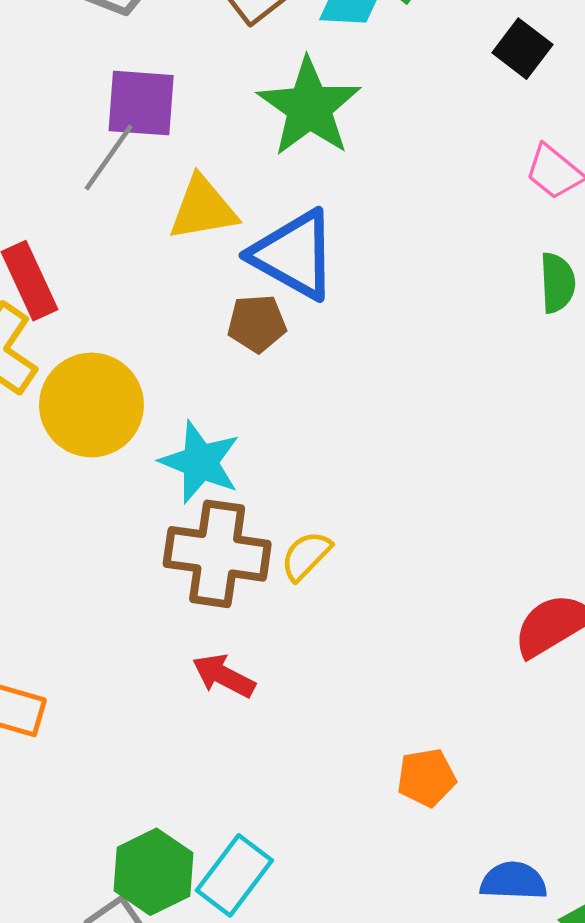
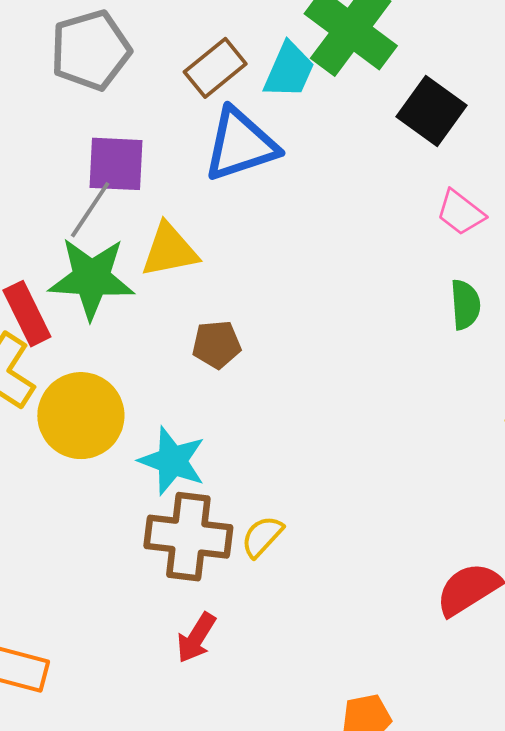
black square: (522, 49) -> (432, 111), size x1.4
green star: (309, 107) -> (91, 278), moved, turned -30
blue triangle: (294, 255) -> (240, 145), moved, turned -46
red arrow: (224, 676) -> (196, 638), turned -84

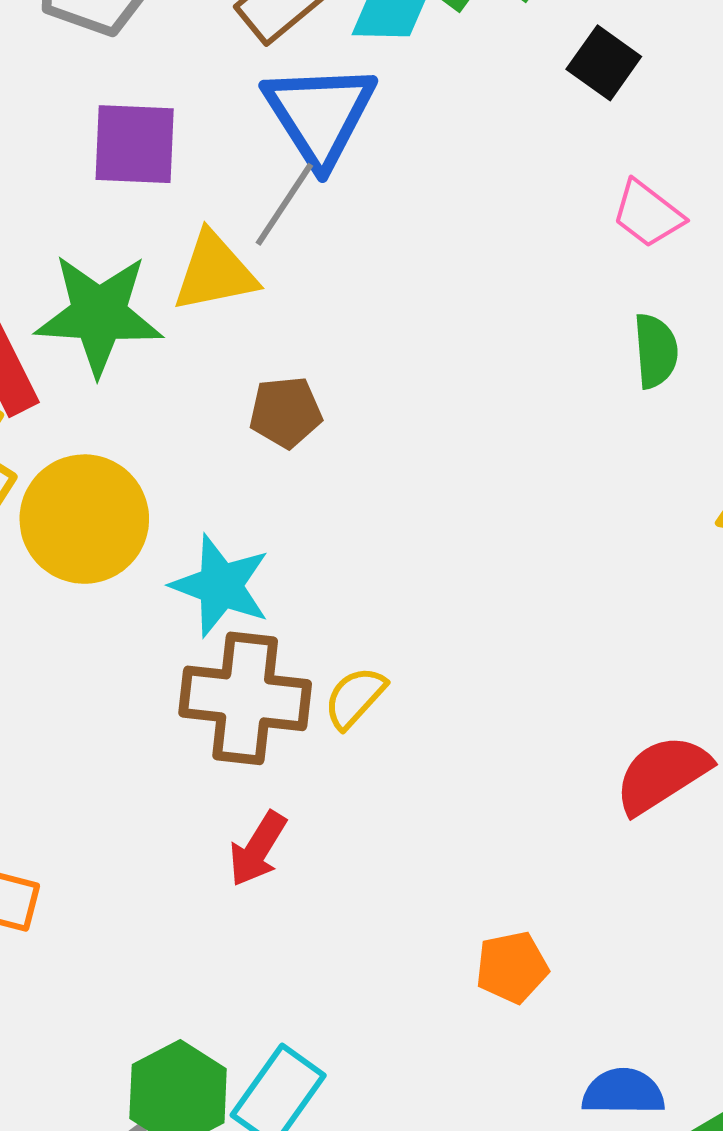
black square: (432, 111) -> (604, 63), size x0.7
blue triangle: (240, 145) -> (320, 115), turned -44
gray line: (90, 210) -> (284, 204), moved

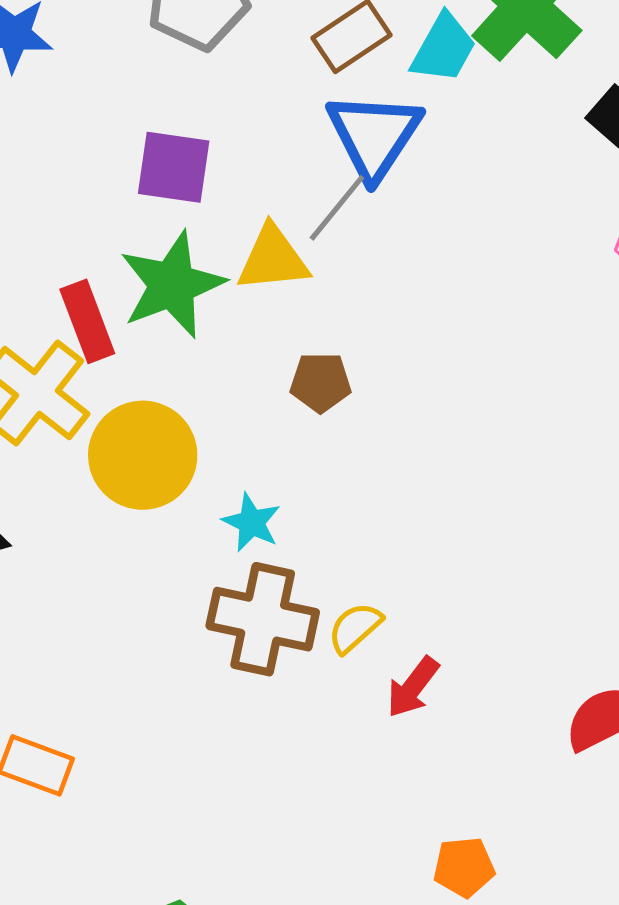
purple square: (135, 144) -> (174, 167), moved
green star: (99, 314) -> (172, 285), turned -30
cyan star: (221, 586) -> (252, 523), size x0.7
red arrow: (258, 849) -> (413, 687), moved

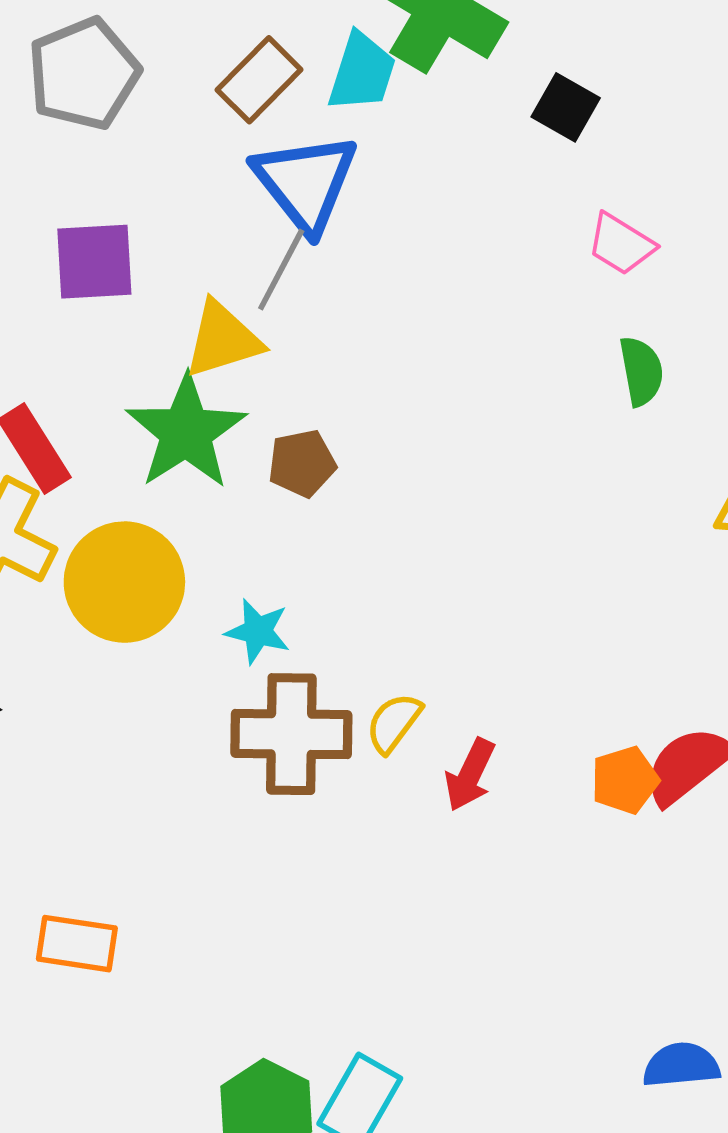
green star: (172, 285) -> (186, 432), moved
orange pentagon: (464, 867) -> (625, 780), moved

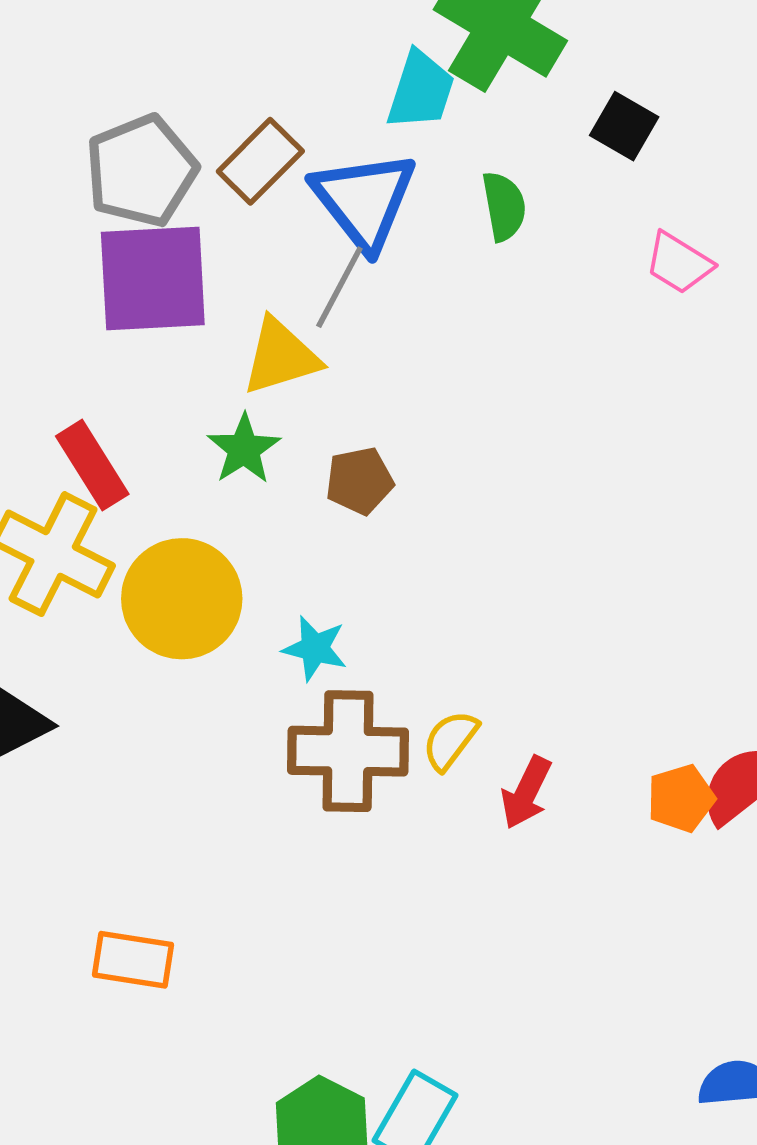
gray pentagon: (84, 74) -> (141, 171), moved
brown rectangle: (259, 80) -> (260, 161), moved
purple square: (94, 262) -> (153, 278), size x1.4
green semicircle: (641, 371) -> (504, 206), moved
green star: (186, 432) -> (244, 449), size x0.6

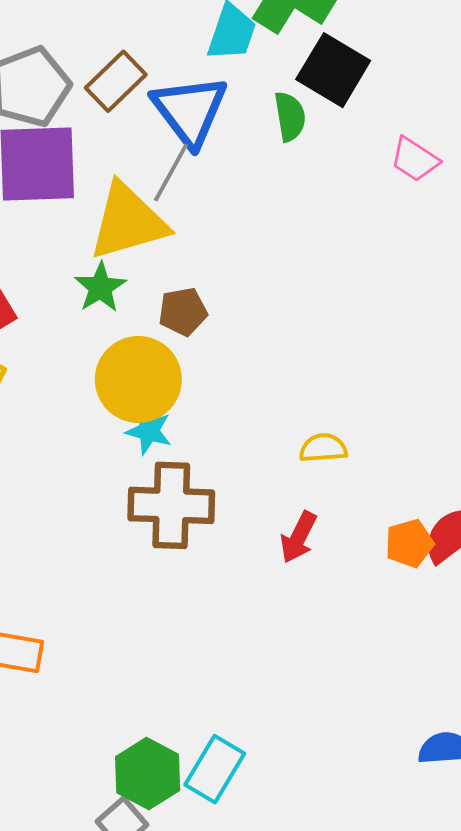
black square: (624, 126) -> (333, 70), moved, size x1.5
yellow triangle: (281, 357) -> (128, 222), size x1.4
yellow circle: (182, 599) -> (138, 379), moved
yellow semicircle: (450, 740) -> (323, 448), moved, turned 48

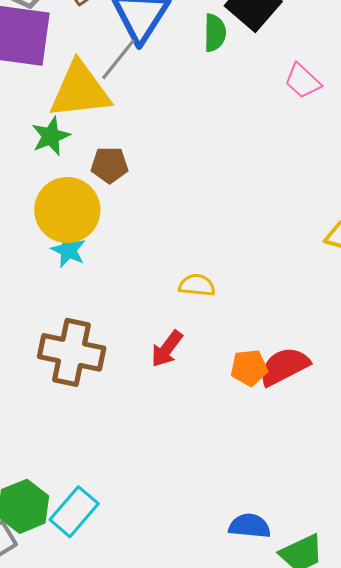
brown cross: (171, 505) -> (72, 352), moved

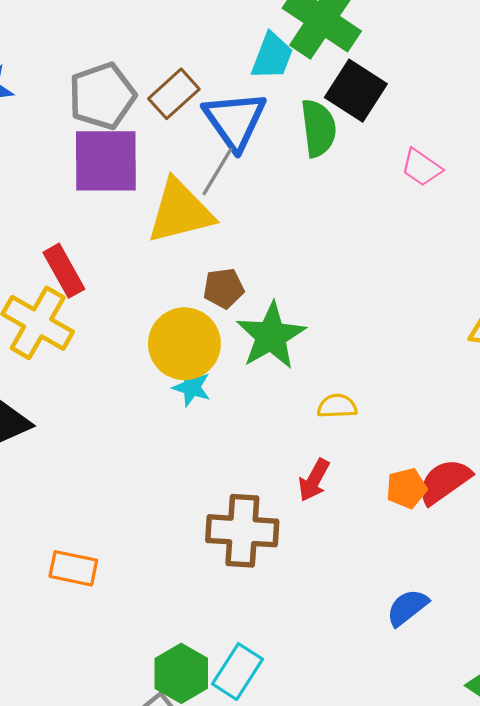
green semicircle: (215, 33) -> (318, 128), size x1.4
green star: (51, 136) -> (271, 336), moved, size x1.6
brown cross: (72, 352) -> (242, 531), moved
blue semicircle: (250, 526) -> (407, 607), moved, turned -36

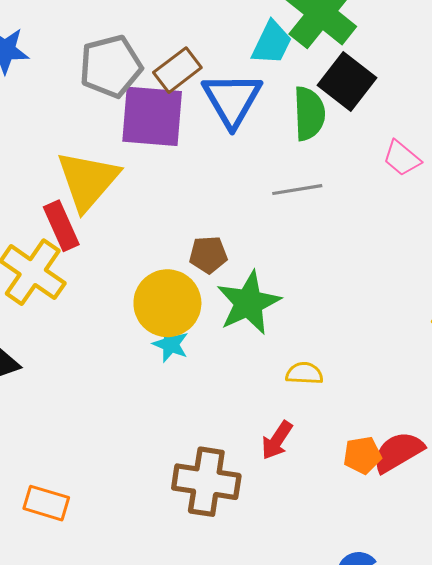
purple square: (106, 161) -> (152, 116), moved
gray line: (217, 172) -> (297, 190), moved, turned 45
yellow triangle: (180, 212) -> (88, 180), moved, turned -40

